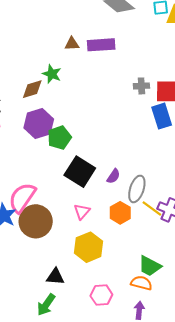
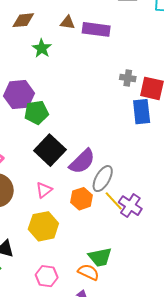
brown diamond: (32, 89) -> (23, 20), moved
purple semicircle: (113, 176) -> (82, 161), size x1.8
green trapezoid: (150, 266) -> (100, 257), turned -50

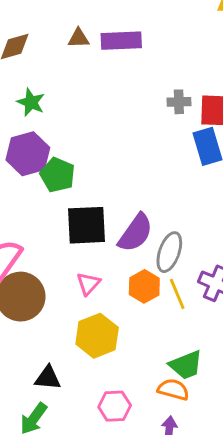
green star: (42, 48) -> (31, 102), moved
green pentagon: (36, 112) -> (57, 175), turned -30
black square: (50, 150) -> (87, 225), turned -36
yellow line: (114, 201) -> (177, 294), moved, turned 30

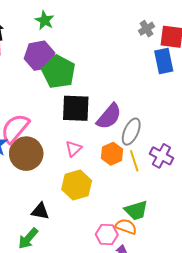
gray cross: (179, 102) -> (147, 29), turned -35
green pentagon: (57, 175) -> (59, 72), size x1.4
pink hexagon: (115, 406) -> (107, 235), moved

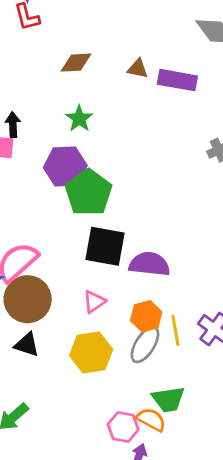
purple semicircle: (109, 116) -> (149, 264), turned -132
gray ellipse: (131, 132) -> (145, 345), moved
black triangle: (40, 211) -> (27, 345), moved

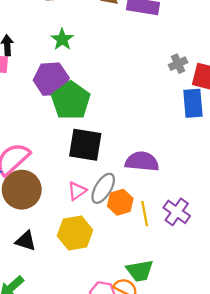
purple semicircle: (149, 264) -> (142, 161), moved
black triangle: (27, 345) -> (26, 241), moved
gray ellipse: (145, 345) -> (103, 188), moved

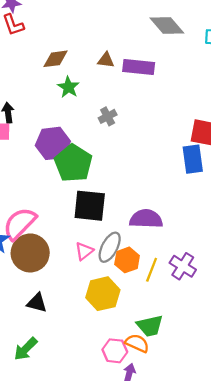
green star: (62, 39) -> (68, 87), moved
gray cross: (178, 64) -> (108, 116), moved
yellow line: (145, 214) -> (152, 270), turned 35
yellow hexagon: (75, 233) -> (103, 294), moved

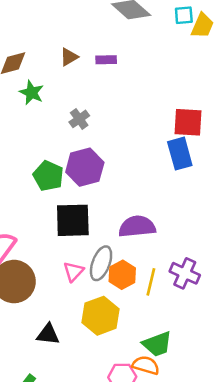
brown triangle: (106, 60) -> (69, 57), turned -30
purple rectangle: (139, 67) -> (106, 60), size x0.6
purple hexagon: (53, 143) -> (85, 167), moved
green pentagon: (73, 163) -> (48, 176), size x0.7
black triangle: (37, 303) -> (48, 334), moved

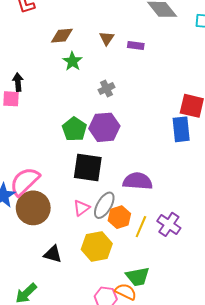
brown triangle: (69, 57) -> (107, 38), turned -35

